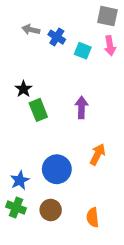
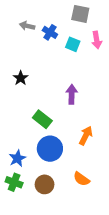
gray square: (107, 16) -> (80, 14), moved
green rectangle: (38, 110) -> (42, 119), moved, turned -30
orange semicircle: (93, 217) -> (81, 179), moved, turned -49

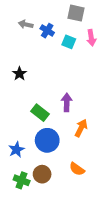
purple arrow: (72, 94) -> (67, 102), moved
green cross: (14, 182) -> (22, 180), moved

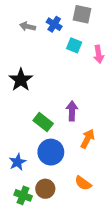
blue cross: (47, 31) -> (54, 24), moved
pink arrow: (91, 38) -> (99, 54), moved
black star: (19, 74) -> (21, 80), size x1.5

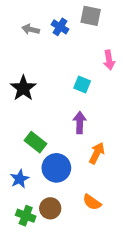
cyan square: (74, 45) -> (82, 85), moved
green rectangle: (43, 122) -> (36, 142), moved

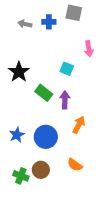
blue cross: (60, 27) -> (49, 22), turned -32
green rectangle: (36, 142) -> (44, 93), moved
blue star: (20, 179) -> (17, 135), moved

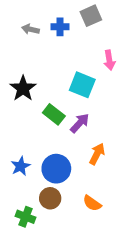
gray square: (74, 13) -> (91, 16), turned -36
cyan square: (67, 69) -> (82, 85), size x1.5
purple arrow: (65, 100) -> (80, 123), turned 42
brown circle: (41, 170) -> (50, 198), moved

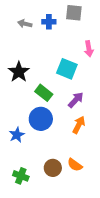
gray square: (91, 16) -> (74, 13), turned 30
purple arrow: (80, 123) -> (76, 100), moved
blue circle: (56, 169) -> (41, 119), moved
brown circle: (50, 198) -> (53, 168), moved

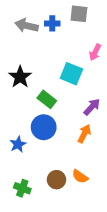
gray arrow: (25, 24) -> (27, 26), size x1.5
pink arrow: (89, 49) -> (95, 52), turned 35
purple arrow: (76, 100) -> (92, 107), moved

